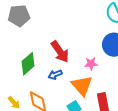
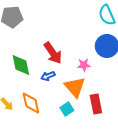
green diamond: (28, 64) -> (21, 65), turned -60

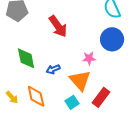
red arrow: (53, 53) -> (58, 26), moved
red rectangle: (96, 104) -> (101, 97), turned 48

